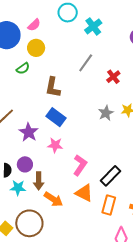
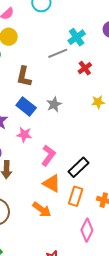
cyan cross: (93, 26) -> (77, 37), moved
gray line: (86, 63) -> (58, 53), turned 30
gray star: (106, 113) -> (54, 104), moved
orange arrow: (53, 199) -> (42, 209), moved

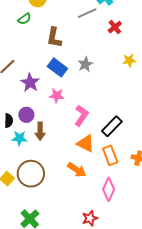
orange rectangle: (76, 196) -> (110, 155), turned -36
pink diamond: (87, 230) -> (109, 189), moved

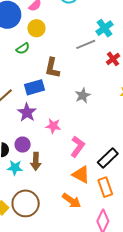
blue rectangle: (57, 67) -> (35, 87), moved, turned -54

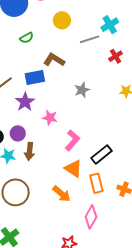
yellow circle: (36, 28) -> (62, 20), moved
brown L-shape: (52, 68) -> (54, 60), turned 105

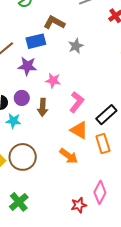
gray star: (82, 90) -> (76, 46), moved
purple star: (25, 102) -> (27, 66), turned -30
brown arrow: (29, 151) -> (43, 107), moved
pink diamond: (91, 217) -> (100, 192), moved

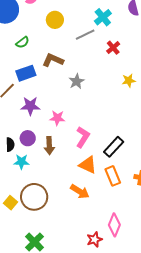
blue rectangle: (36, 41) -> (26, 73), moved

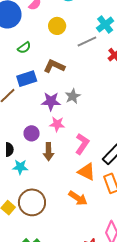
gray star: (77, 81) -> (73, 96), moved
purple star: (30, 106) -> (51, 101), moved
purple circle: (28, 138) -> (32, 133), moved

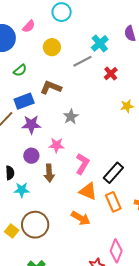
purple star: (51, 101) -> (31, 125), moved

